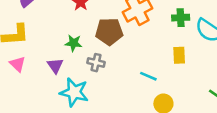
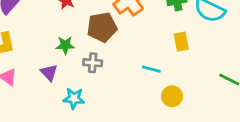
cyan star: (74, 92) -> (74, 98), size x0.7

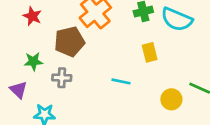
yellow circle: (172, 96) -> (171, 99), moved

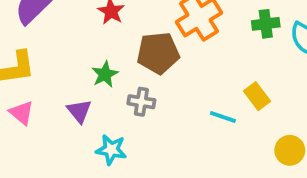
yellow rectangle: (150, 52) -> (257, 96), moved, turned -30
green star: (33, 61) -> (105, 74), turned -30

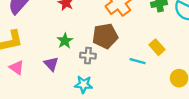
brown pentagon: (158, 53) -> (105, 36), moved
cyan star: (111, 150) -> (84, 84), moved

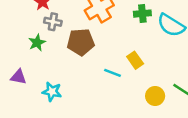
gray cross: (88, 56) -> (53, 22), moved
purple triangle: (51, 64) -> (18, 77), moved, turned -42

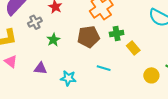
green cross: (142, 14) -> (117, 33), moved
gray cross: (53, 22) -> (35, 22), moved, turned -32
cyan line: (113, 73) -> (104, 68), moved

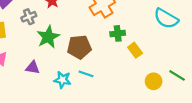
brown pentagon: (88, 37) -> (79, 47), moved
green star: (53, 40) -> (48, 37), size x1.5
cyan line: (104, 68) -> (86, 74), moved

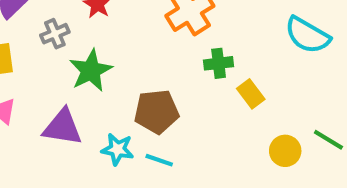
brown pentagon: (79, 47) -> (157, 112), moved
purple triangle: (33, 68) -> (62, 127), size x1.5
cyan line: (86, 74) -> (159, 160), moved

